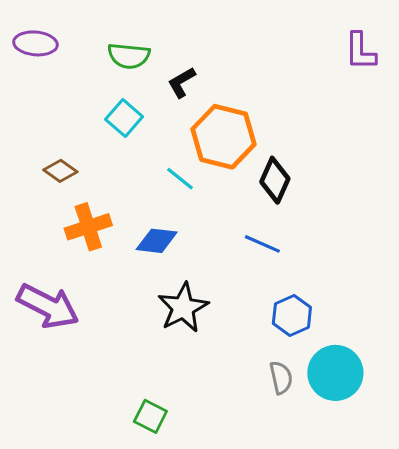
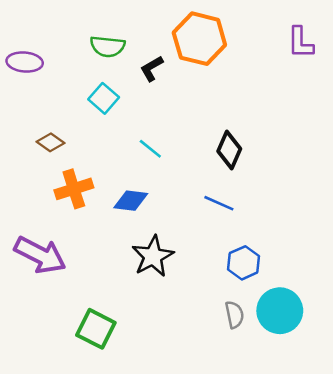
purple ellipse: (35, 43) -> (25, 62), moved
orange hexagon: (224, 137) -> (199, 39), moved
green square: (150, 416) -> (96, 329), moved, size x1.4

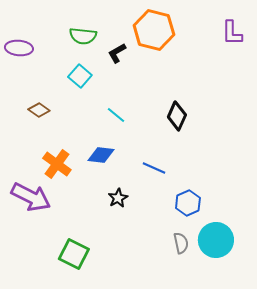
orange cross: (74, 189) -> (57, 164), moved, turned -36
blue line: (219, 203) -> (154, 168), moved
black star: (153, 256) -> (118, 198), size x0.6

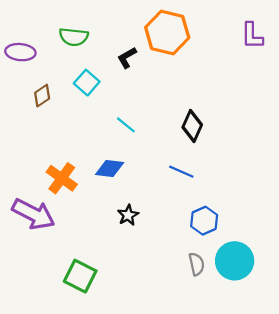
green semicircle: (83, 36) -> (74, 37), moved
brown diamond: (39, 110) -> (42, 96), moved, turned -70
blue line: (154, 168) -> (181, 172), moved

